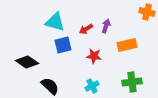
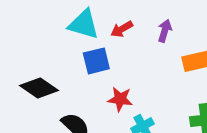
red arrow: (86, 29) -> (122, 29), moved
red star: (94, 56) -> (120, 99), moved

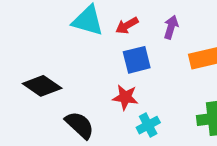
blue square: (96, 61) -> (137, 60), moved

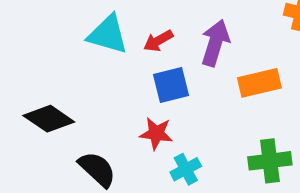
purple arrow: (171, 27) -> (215, 43), size x1.5

